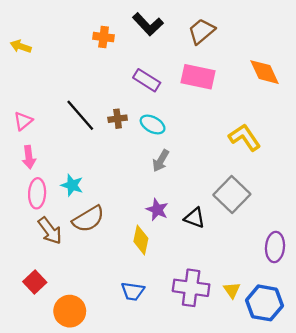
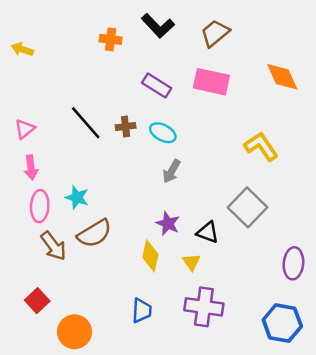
yellow triangle: (232, 290) -> (191, 262), moved
blue trapezoid: (133, 291) -> (142, 311), turned -95

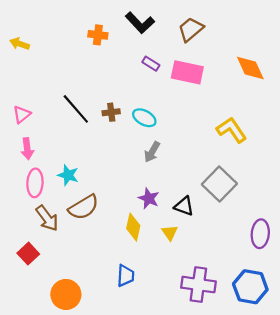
purple rectangle: (157, 85) -> (151, 64), moved, size x0.7
red square: (37, 301) -> (28, 254), moved
purple cross: (204, 307) -> (198, 285), moved

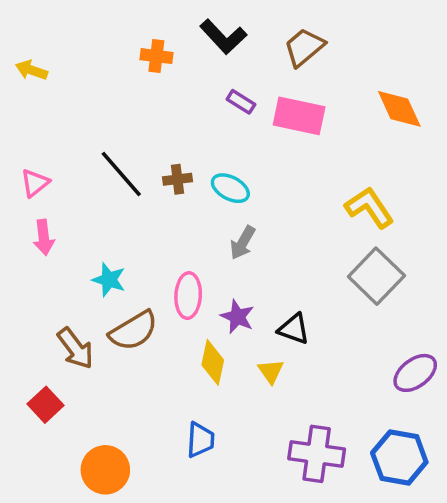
pink ellipse: (35, 183) -> (188, 296), moved
gray square: (219, 184) -> (376, 276), moved
purple ellipse: (260, 234) -> (415, 373), turned 48

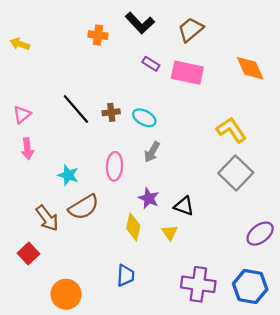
pink ellipse: (188, 296) -> (115, 166), moved

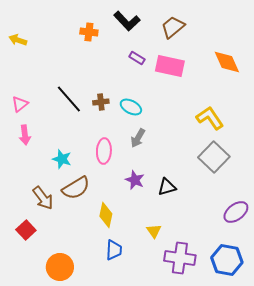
black triangle: (184, 206) -> (167, 187), turned -36
yellow diamond: (133, 227) -> (106, 215), moved
yellow triangle: (170, 232) -> (154, 231), moved

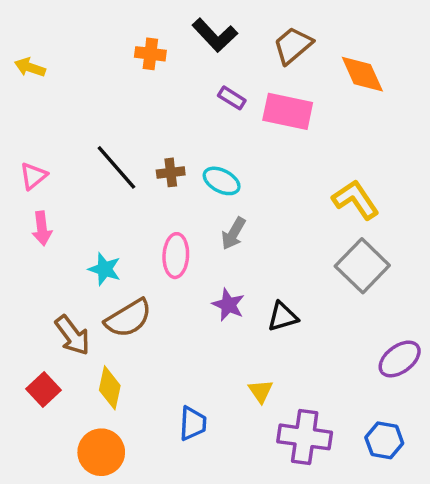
orange diamond: (227, 62) -> (362, 74), moved
yellow diamond: (106, 215) -> (110, 388), moved
blue hexagon: (227, 260) -> (384, 440), size x0.7

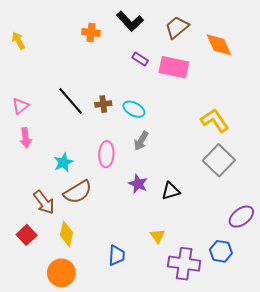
yellow arrow: (30, 67) -> (18, 41), turned 42
cyan star: (105, 269) -> (63, 162), turned 30
blue hexagon: (384, 440) -> (221, 251), moved

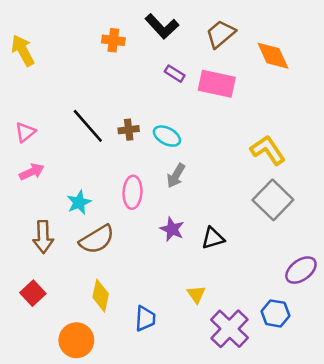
yellow arrow: (18, 41) -> (23, 51), size x1.4
pink arrow: (26, 138) -> (32, 172), turned -108
brown arrow: (44, 202) -> (43, 237), moved, turned 35
yellow diamond: (66, 234) -> (101, 296), moved
purple cross: (184, 264) -> (230, 329), turned 36

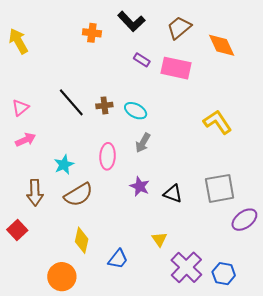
gray square: (273, 200) -> (220, 188), moved, turned 36
black triangle: (213, 238) -> (173, 194), turned 36
red square: (33, 293) -> (17, 230), moved
blue hexagon: (275, 313) -> (224, 274), moved
blue trapezoid: (145, 319) -> (118, 259), turned 35

